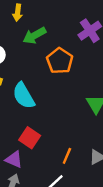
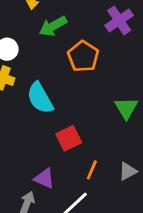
red square: (30, 138) -> (69, 138), moved, turned 30
purple triangle: (14, 159) -> (44, 178), moved

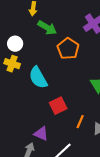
green arrow: (53, 26) -> (47, 28), turned -120
orange line: (92, 170) -> (80, 122), moved

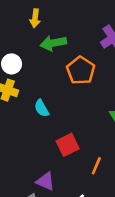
green arrow: (47, 28) -> (53, 43), turned 138
cyan semicircle: (38, 78) -> (42, 108), size x0.6

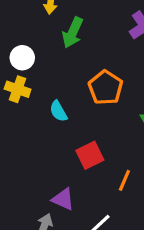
green arrow: (53, 43) -> (73, 33), turned -55
orange pentagon: (81, 70) -> (106, 88), moved

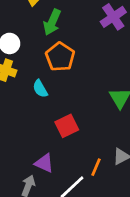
orange pentagon: (106, 88) -> (60, 57), moved
orange line: (124, 180) -> (96, 167), moved

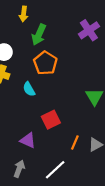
purple triangle: (44, 163) -> (28, 140), moved
orange line: (96, 167) -> (75, 143), moved

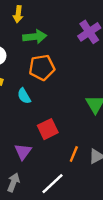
green arrow: (39, 35) -> (35, 37), turned -120
orange pentagon: (45, 63) -> (42, 67), turned 30
purple triangle: (28, 140) -> (23, 152), turned 42

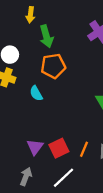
green arrow: (35, 37) -> (46, 36), turned 80
red square: (48, 129) -> (59, 148), moved

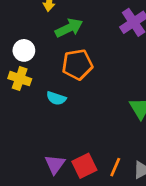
green arrow: (46, 36) -> (69, 28), turned -100
cyan semicircle: (36, 93) -> (56, 98), turned -42

